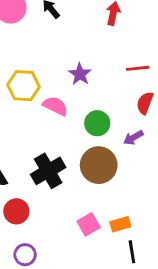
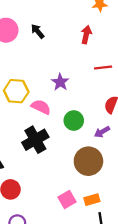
red line: (138, 68) -> (103, 67), moved
brown circle: (99, 165) -> (88, 161), moved
black cross: (48, 171) -> (35, 140), moved

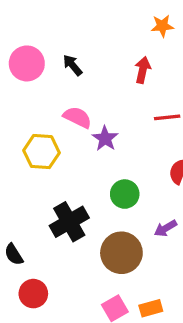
pink semicircle: (41, 107) -> (77, 117), moved
purple arrow: (102, 132) -> (166, 228), moved
brown circle: (88, 161) -> (121, 253), moved

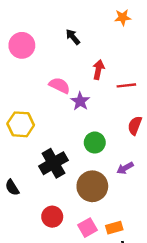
black arrow: (72, 65) -> (73, 37), moved
red arrow: (143, 70) -> (98, 70), moved
yellow hexagon: (41, 152) -> (21, 124), moved
red circle: (33, 294) -> (52, 217), moved

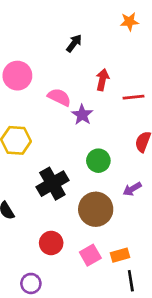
black arrow: (73, 37) -> (74, 43), turned 77
pink circle: (22, 45) -> (17, 76), moved

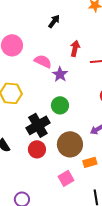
green circle: (98, 161) -> (60, 105), moved
red circle: (51, 243) -> (37, 149), moved
orange rectangle: (120, 255) -> (90, 162), moved

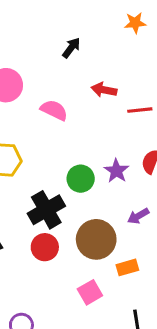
red arrow: (75, 48) -> (104, 90), turned -91
purple star: (60, 74) -> (116, 171), moved

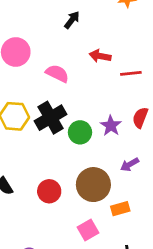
black cross: (46, 210) -> (51, 118), moved

